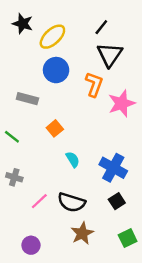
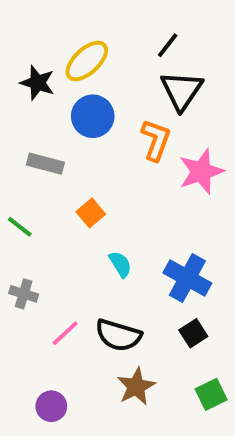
black star: (23, 24) -> (37, 83), moved

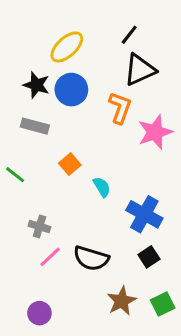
black star: (37, 83) -> (36, 85), moved
black triangle: (181, 91) -> (140, 70), turned 32
cyan semicircle: (120, 264) -> (102, 187), moved
gray cross: (24, 294) -> (39, 226), moved
brown star: (136, 387) -> (122, 301), moved

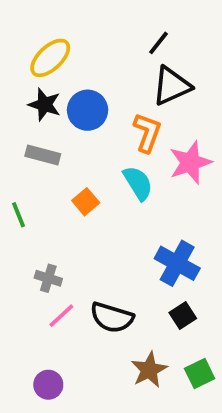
yellow ellipse: (67, 47) -> (50, 58), moved
green line: (15, 175) -> (18, 215), turned 30
cyan semicircle: (102, 187) -> (138, 183), moved, size x1.4

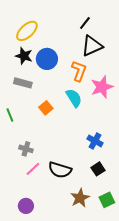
blue cross: (177, 263) -> (95, 141), size x0.7

